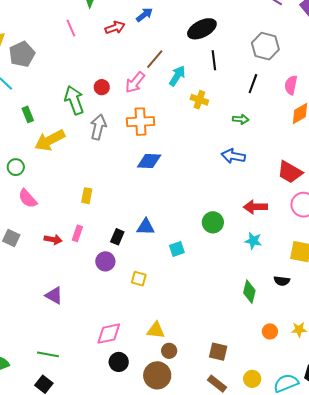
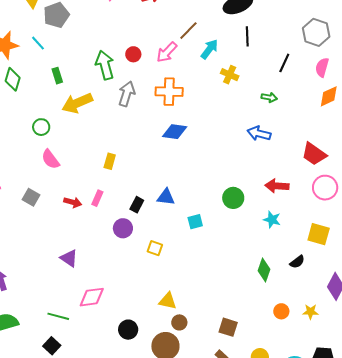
gray hexagon: (265, 46) -> (316, 32), moved
black semicircle: (282, 281) -> (297, 262), turned -49
pink diamond: (109, 334) -> (92, 297), moved

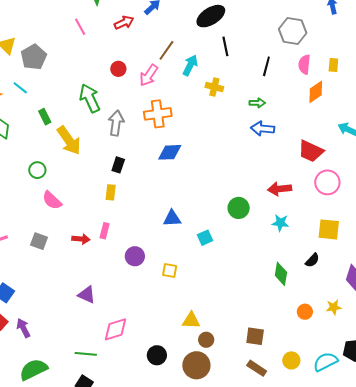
red circle: (133, 54) -> (118, 69), moved
yellow arrow: (77, 103) -> (69, 140), turned -92
blue arrow: (259, 133) -> (263, 129), moved
black rectangle: (137, 205) -> (118, 165), moved

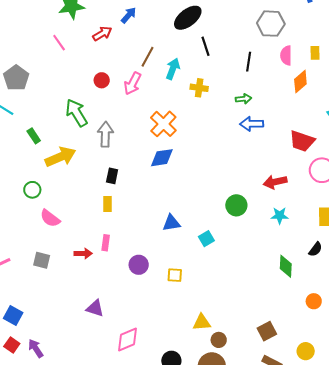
orange cross: (158, 114) -> (163, 124), moved, turned -32
yellow arrow: (69, 140) -> (60, 157), turned -72
brown square: (255, 336) -> (267, 331), turned -30

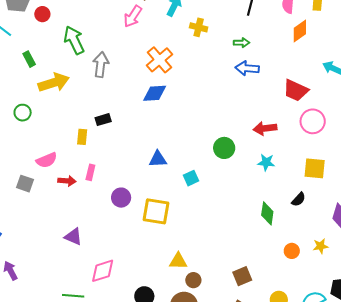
red circle: (102, 80) -> (42, 14), moved
black rectangle: (112, 176) -> (103, 120), moved, turned 56
yellow rectangle: (108, 204) -> (82, 137), moved
pink semicircle: (50, 218) -> (47, 160), moved, turned -65
yellow square: (175, 275) -> (156, 211), size x1.8

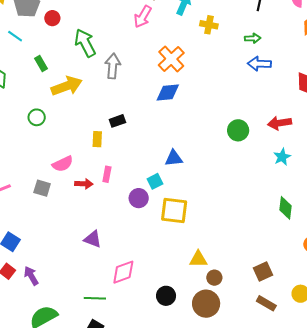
green circle: (224, 148) -> (238, 130), moved
cyan star: (266, 162) -> (282, 157), turned -30
cyan square: (191, 178) -> (155, 181), moved

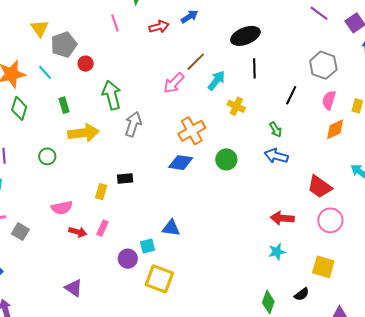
green arrow: (253, 38) -> (276, 130), turned 49
green circle: (238, 130) -> (226, 159), moved
gray square: (42, 188) -> (20, 232), moved

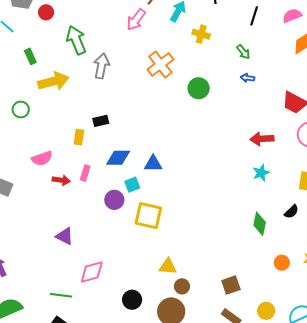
pink semicircle: (329, 100) -> (292, 16), turned 60
blue arrow: (276, 156) -> (248, 78), size x0.6
blue diamond: (181, 163) -> (118, 158), moved

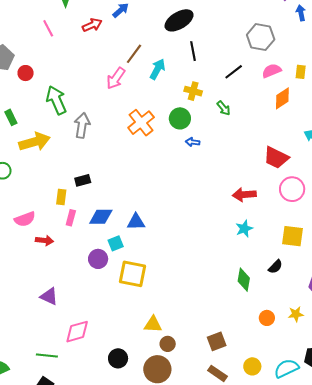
black line: (254, 16) -> (234, 72), turned 36
yellow cross: (201, 34) -> (193, 91), moved
blue arrow: (248, 78) -> (193, 142), moved
green circle: (199, 88) -> (180, 118), moved
pink rectangle: (85, 173) -> (71, 218), moved

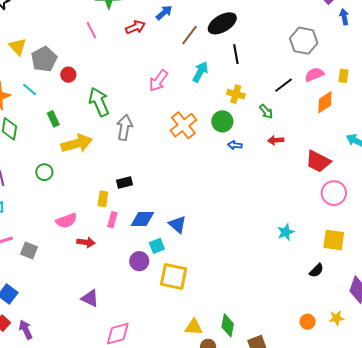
brown line: (134, 54) -> (190, 35), moved
black line: (234, 72) -> (284, 85), moved
red arrow: (244, 195) -> (276, 140), moved, size x0.7
blue triangle: (136, 222) -> (177, 224), turned 42
green diamond: (244, 280) -> (228, 325), moved

